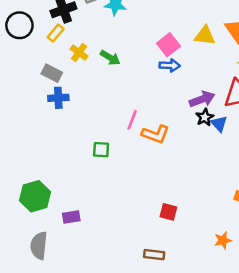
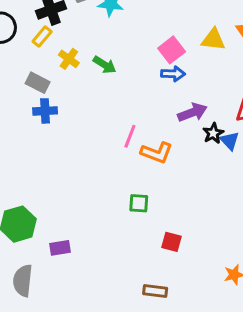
purple arrow: (202, 99) -> (192, 112), moved
green square: (101, 150) -> (139, 203), moved

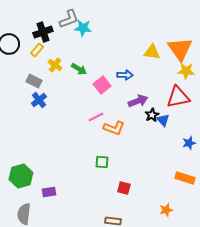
pink square: (172, 50) -> (102, 85), moved
blue cross: (45, 111) -> (39, 100), turned -35
pink line: (130, 136) -> (96, 117), turned 42

